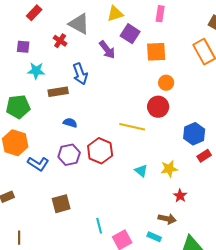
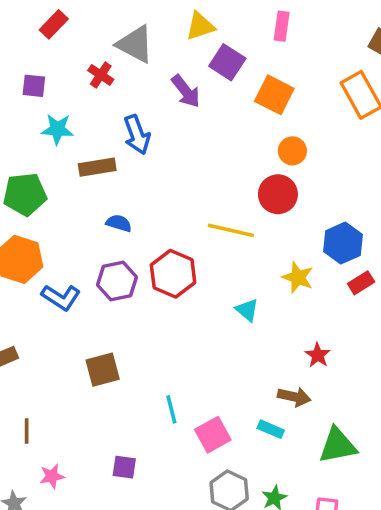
orange square: (156, 52) -> (274, 95), turned 30
yellow star: (169, 169) -> (298, 277), moved, turned 30

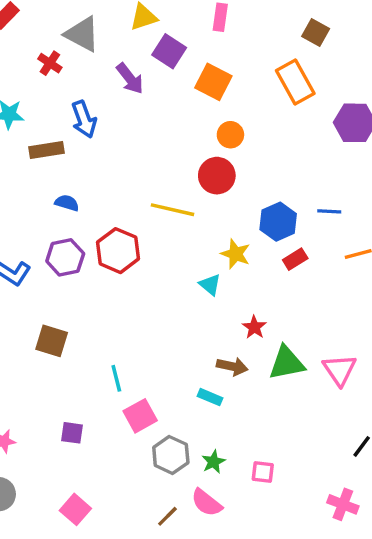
cyan triangle: (247, 310) -> (210, 285), moved
brown square: (103, 370) -> (52, 341), turned 32
pink square: (213, 435) -> (140, 416), moved
green triangle: (338, 446) -> (287, 363), moved

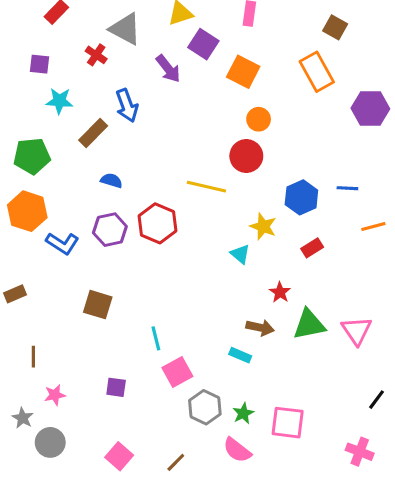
brown rectangle: (46, 150) -> (93, 133), turned -36
red rectangle: (295, 259) -> (312, 248), moved
pink square: (263, 472) -> (288, 423), size x1.6
brown line: (167, 516) -> (176, 462), moved

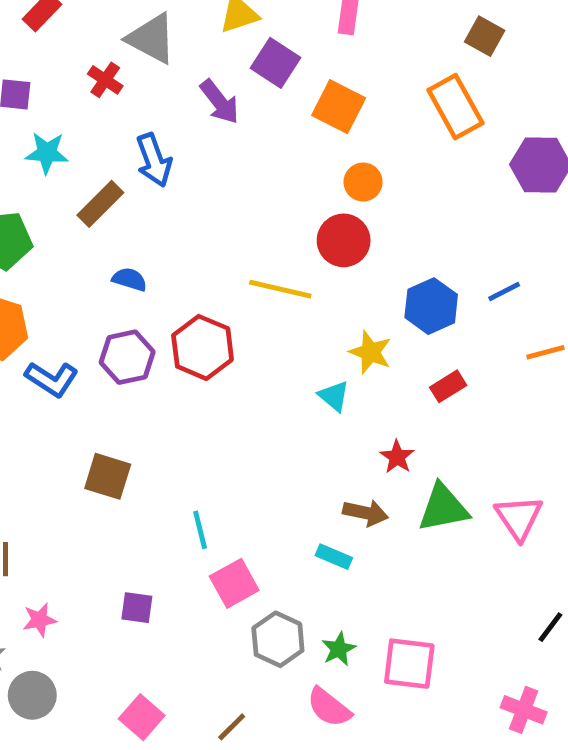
blue line: (347, 188) -> (504, 291), turned -30

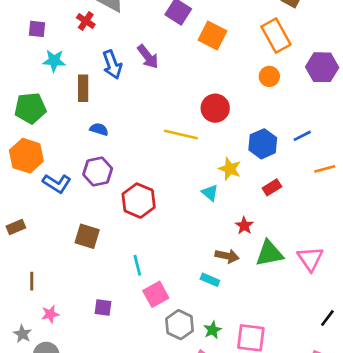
purple arrow: (220, 102) -> (148, 57), moved
orange circle: (363, 182) -> (269, 76), moved
brown rectangle: (100, 204) -> (83, 88), turned -45
red hexagon: (203, 347) -> (139, 201), moved

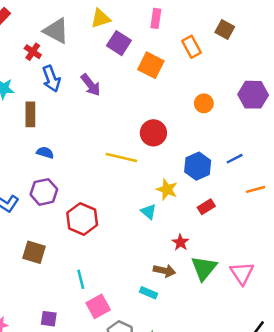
orange rectangle: (276, 36) -> (192, 47), moved, size x0.7
blue arrow: (112, 65) -> (51, 79), moved
green triangle: (269, 253) -> (204, 268), turned -40

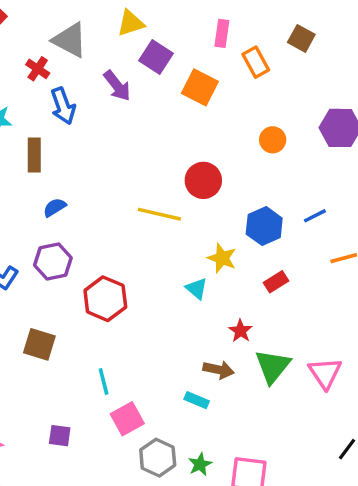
pink rectangle: (156, 18) -> (222, 33), moved
purple arrow: (91, 85) -> (117, 86), moved
blue semicircle: (45, 153) -> (55, 207), turned -49

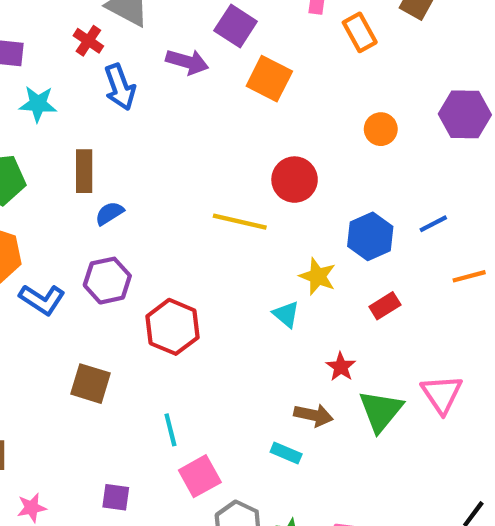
purple arrow: (117, 86) -> (187, 62), turned -36
orange square: (200, 87) -> (269, 79), moved
brown rectangle: (34, 155) -> (84, 171), moved
pink triangle: (325, 373) -> (442, 394), moved

